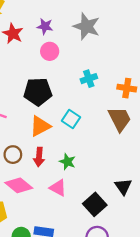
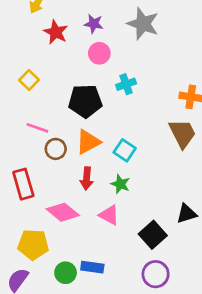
cyan cross: (89, 79) -> (126, 84), moved
cyan square: (71, 119) -> (125, 150), moved
brown circle: (13, 155) -> (56, 149), moved
black triangle: (123, 187) -> (187, 214), turned 48

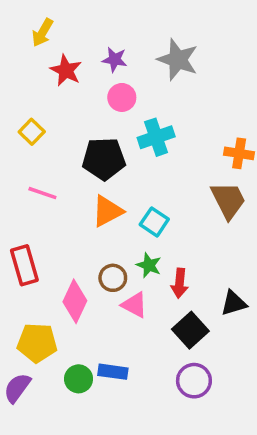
cyan cross: (126, 84) -> (156, 137), size x1.4
brown circle: (56, 149) -> (113, 278), moved
red arrow: (87, 178) -> (180, 283), moved
pink diamond: (63, 212) -> (75, 301), turned 76

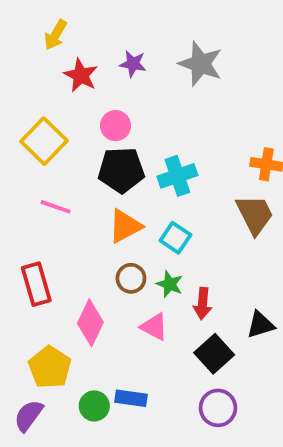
pink circle: (122, 97) -> (116, 126), moved
yellow square: (32, 132) -> (44, 141), size x1.6
cyan cross: (156, 137) -> (177, 176), moved
brown circle: (113, 278) -> (131, 278), moved
yellow pentagon: (37, 343) -> (50, 367), turned 30

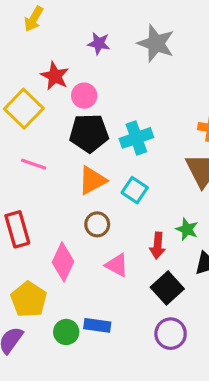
red star: (81, 75) -> (55, 76), moved
green star: (170, 284) -> (187, 229), moved

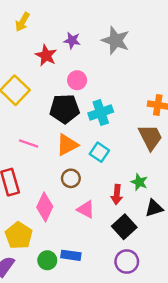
red star: (55, 76) -> (46, 55), moved
pink circle: (84, 96) -> (77, 80), moved
pink line: (34, 164) -> (29, 144), moved

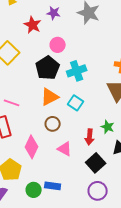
black pentagon: (65, 109) -> (48, 68), turned -30
pink line: (29, 144) -> (12, 103), moved

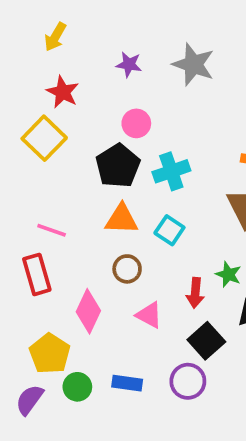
red star: (33, 25) -> (63, 92), moved
orange triangle: (50, 97) -> (122, 219), turned 30
green circle: (34, 190) -> (77, 387), moved
purple circle: (98, 191) -> (188, 381), moved

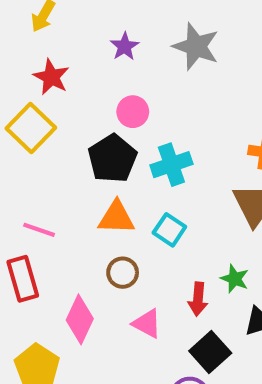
purple star: (129, 64) -> (125, 46), turned 30

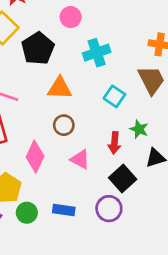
black pentagon: (112, 159) -> (38, 48), moved
cyan square: (169, 230) -> (114, 96), moved

